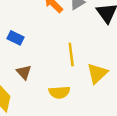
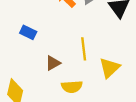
brown triangle: (24, 72) -> (53, 63), moved, turned 42

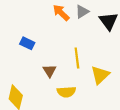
brown triangle: (53, 63) -> (49, 71), turned -32

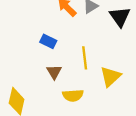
blue rectangle: (27, 43) -> (48, 41), moved

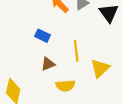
brown triangle: (54, 72) -> (48, 64), turned 40

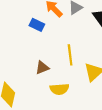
blue rectangle: (43, 36) -> (37, 25), moved

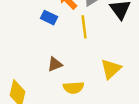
yellow line: (70, 55) -> (84, 27), moved

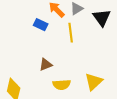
yellow triangle: (111, 69) -> (94, 82), moved

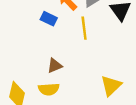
yellow semicircle: (62, 85) -> (49, 89), moved

